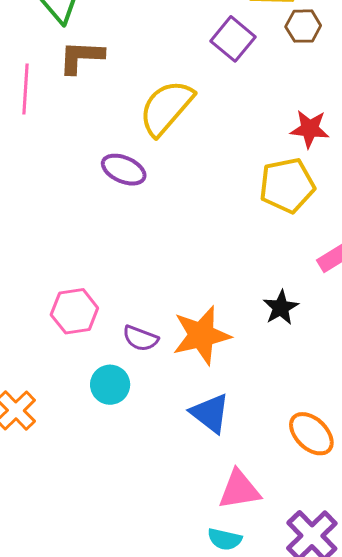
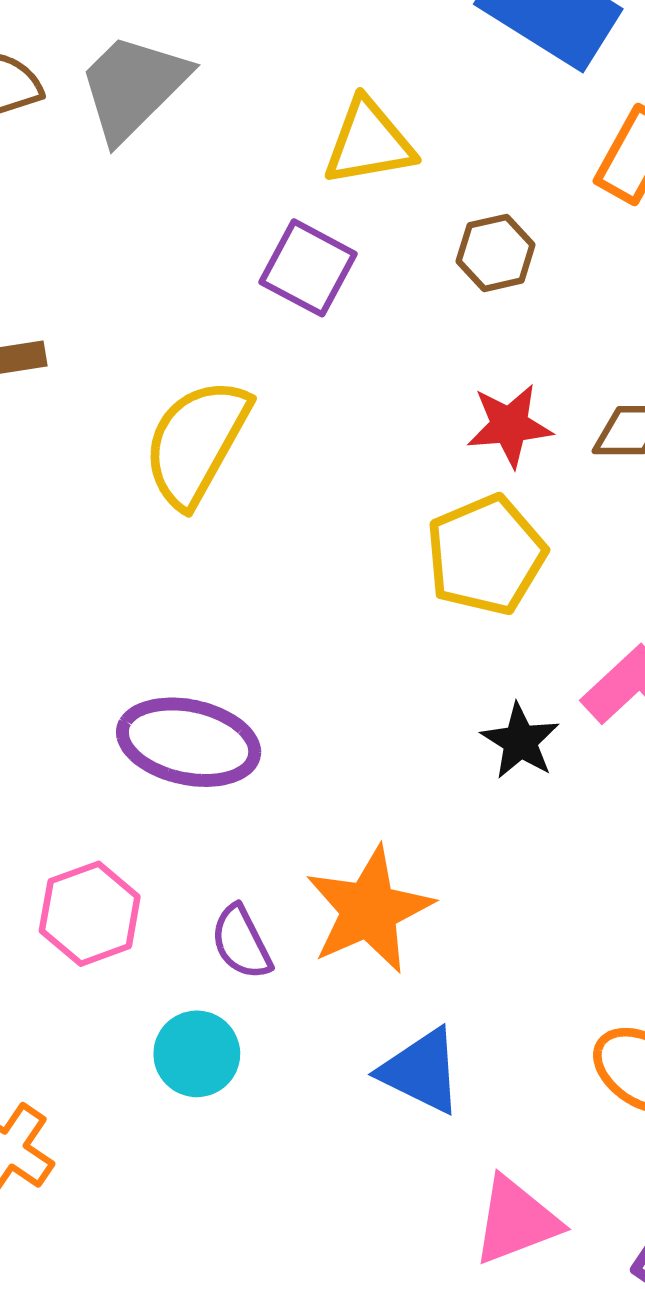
brown hexagon: (303, 26) -> (496, 253), moved
purple ellipse: (124, 170) -> (189, 742), moved, size x1.4
black star: (281, 308) -> (520, 741), moved
purple semicircle: (140, 338) -> (241, 942), turned 54

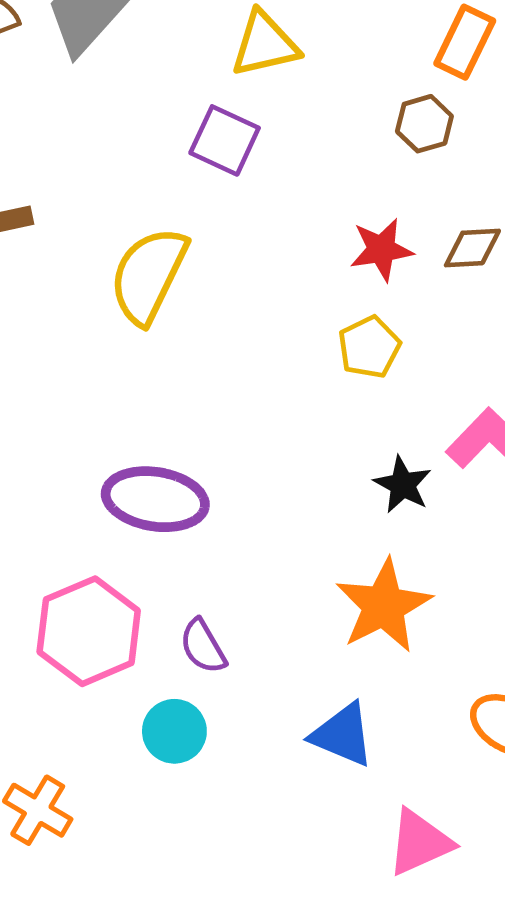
brown hexagon: (496, 253) -> (424, 124), moved
yellow pentagon: (486, 555) -> (369, 347), size x0.7
orange star: (369, 910) -> (384, 606), moved
pink hexagon: (90, 914) -> (89, 631), size x1.4

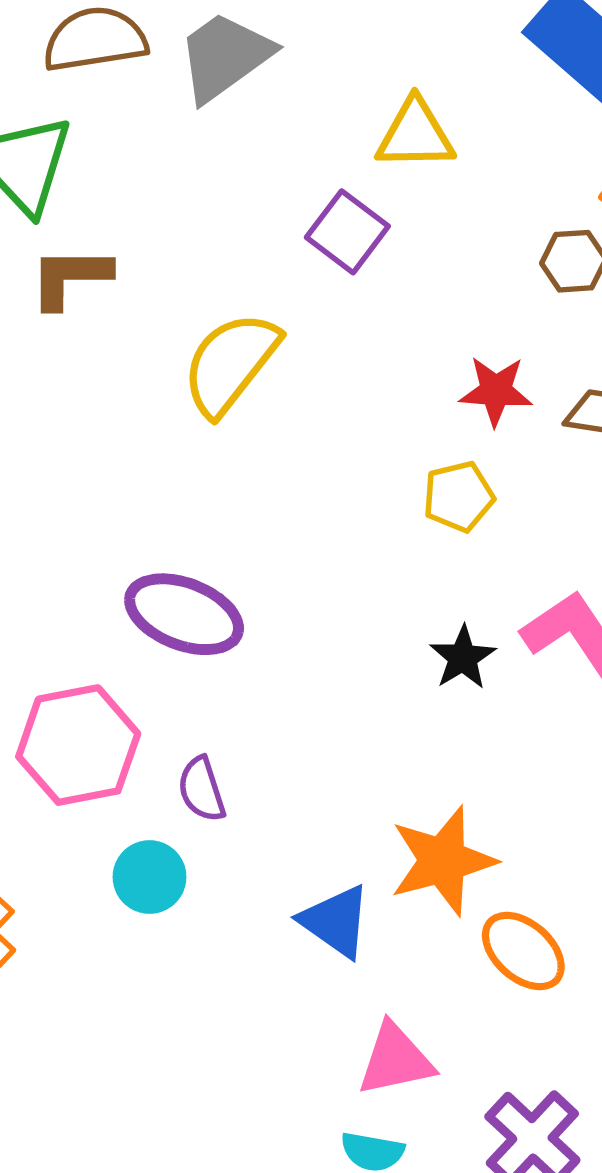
orange star: (384, 606) -> (443, 861), moved

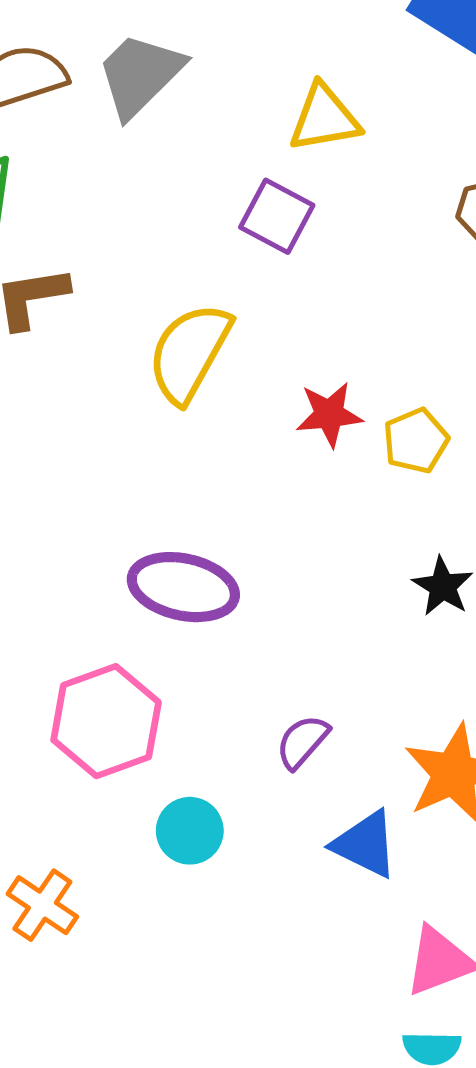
red star: (496, 391) -> (329, 414), moved
purple semicircle: (202, 789) -> (302, 742), moved, turned 68

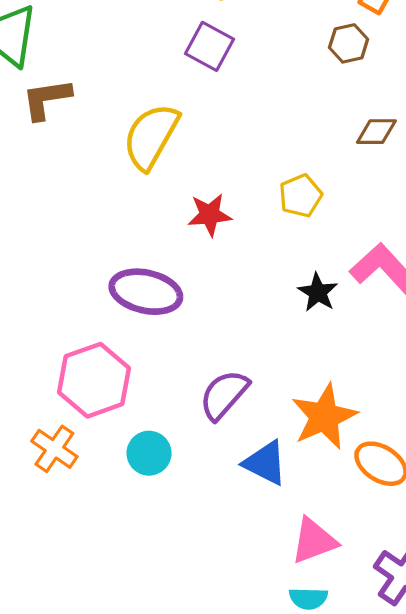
red star: (329, 414) -> (210, 215), moved
purple semicircle: (302, 742) -> (224, 395), size x1.4
orange cross: (42, 905) -> (54, 449), moved

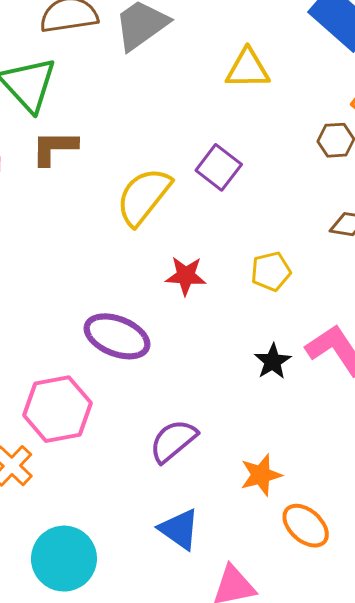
purple square: (209, 46) -> (219, 167), moved
orange star: (324, 417) -> (261, 475), size x0.7
cyan circle: (149, 453) -> (64, 559), moved, size x1.6
blue triangle: (265, 463) -> (179, 529), moved

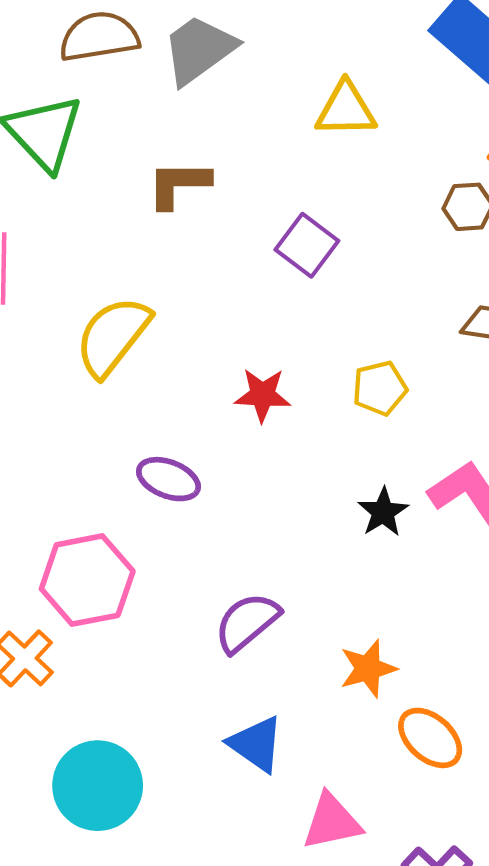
brown L-shape: (54, 148) -> (179, 184), moved
yellow semicircle: (144, 196) -> (113, 336), moved
purple ellipse: (117, 336) -> (168, 479), size x0.7

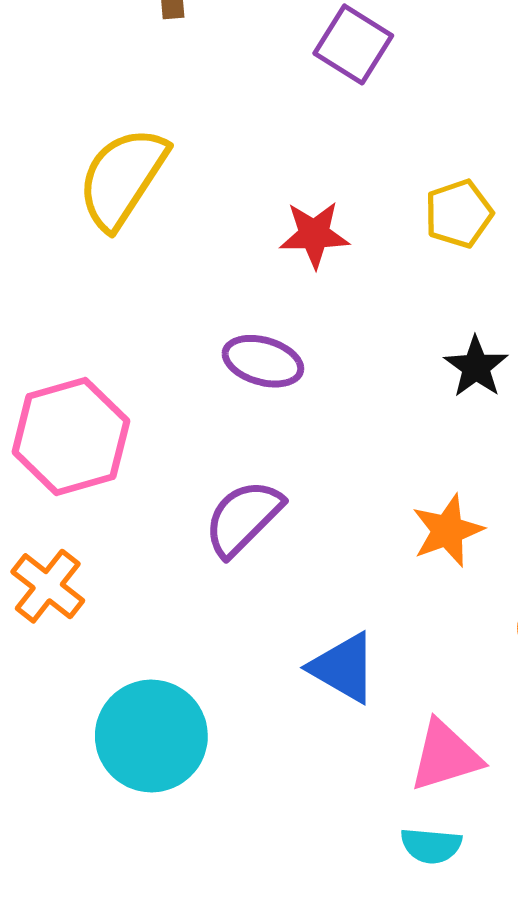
purple ellipse: (168, 479) -> (263, 361), moved
pink hexagon: (87, 580) -> (71, 437), moved
purple semicircle: (247, 622) -> (243, 518), moved
orange star: (368, 669) -> (447, 531), moved

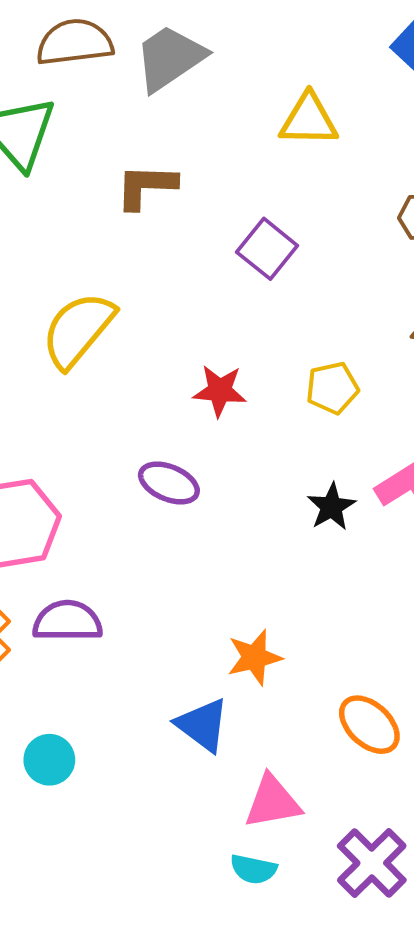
purple semicircle: (243, 518) -> (67, 621), moved, turned 38
orange star: (447, 531) -> (254, 657), moved
cyan circle: (151, 736) -> (49, 760), size x0.6

